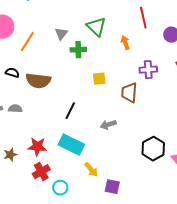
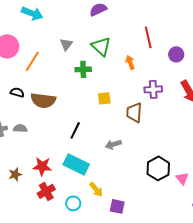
gray triangle: (61, 34) -> (66, 44), moved
cyan circle: (60, 188) -> (73, 203), moved

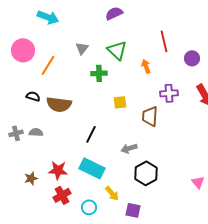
black hexagon: (158, 168) -> (146, 173), moved

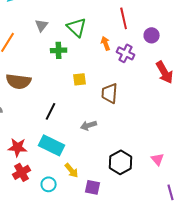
purple cross: (169, 93) -> (126, 53), moved, turned 30
black hexagon: (146, 173) -> (121, 162), moved

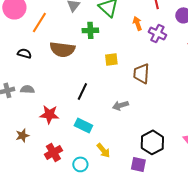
brown semicircle: (19, 81) -> (62, 49), moved
cyan rectangle: (52, 145) -> (83, 125), size x0.7
red star: (18, 147) -> (49, 114), moved
purple square: (93, 187) -> (138, 164), moved

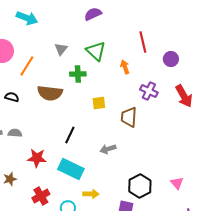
purple cross: (157, 33) -> (149, 91), moved
cyan rectangle: (83, 125) -> (71, 169), size x1.4
yellow arrow: (103, 150) -> (91, 194), turned -49

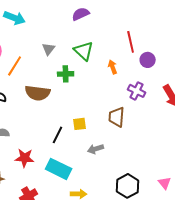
purple circle: (171, 59) -> (148, 60), moved
yellow square: (99, 103) -> (80, 124), moved

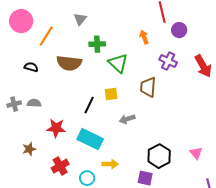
green triangle: (84, 51) -> (118, 63), moved

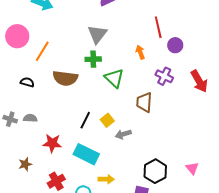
gray triangle: (80, 19) -> (97, 34), moved, size x1.5
yellow square: (111, 94) -> (107, 120), moved, turned -32
gray cross: (14, 104) -> (10, 119), turned 32

